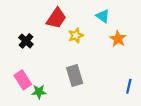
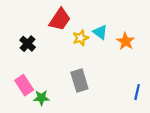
cyan triangle: (103, 16) -> (100, 32), moved

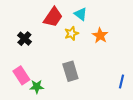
cyan triangle: (100, 32) -> (81, 14), moved
orange star: (126, 41) -> (100, 36), moved

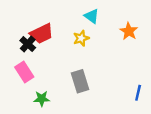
red trapezoid: (53, 17) -> (42, 34), moved, turned 30
orange star: (100, 36) -> (129, 31), moved
pink rectangle: (21, 75) -> (24, 72), moved

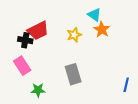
cyan triangle: (92, 16) -> (94, 15), moved
orange star: (129, 31) -> (102, 30), moved
black cross: (28, 44) -> (25, 40), turned -32

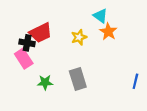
pink rectangle: (22, 66) -> (24, 59), moved
blue line: (126, 85) -> (135, 81), moved
green star: (38, 90) -> (45, 82), moved

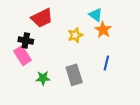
red trapezoid: (41, 33) -> (42, 18), moved
blue line: (135, 81) -> (106, 63), moved

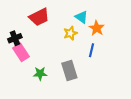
cyan triangle: (96, 15) -> (81, 17), moved
black cross: (26, 40) -> (15, 38), moved, turned -32
blue line: (106, 63) -> (92, 50), moved

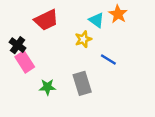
orange star: (97, 28) -> (118, 14), moved
black cross: (15, 38) -> (18, 45), turned -32
blue line: (92, 50) -> (108, 59), turned -72

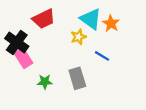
orange star: (118, 14) -> (111, 23), moved
cyan triangle: (96, 20) -> (91, 19), size x1.5
black cross: (18, 45) -> (17, 42), size x1.5

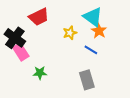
cyan triangle: (91, 19) -> (93, 17), moved
orange star: (111, 23) -> (99, 31), moved
gray rectangle: (77, 78) -> (87, 80), moved

